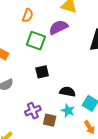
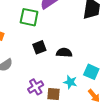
black semicircle: (67, 92) -> (64, 53), moved

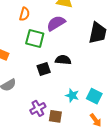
black semicircle: (64, 53) -> (63, 60), moved
cyan star: (70, 82) -> (72, 95), moved

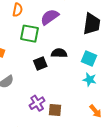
cyan star: (72, 95) -> (90, 80), moved
cyan square: (94, 96) -> (89, 59), moved

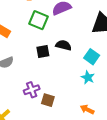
orange arrow: (95, 111) -> (87, 109), turned 144

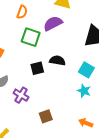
purple cross: (32, 90) -> (21, 95), moved, turned -35
brown square: (48, 100) -> (46, 116), turned -32

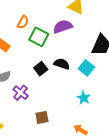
orange semicircle: (22, 12) -> (23, 22), moved
black square: (37, 68) -> (41, 69), turned -32
cyan square: (86, 70) -> (86, 68), moved

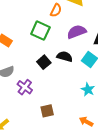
orange semicircle: (23, 22) -> (56, 10), moved
purple semicircle: (63, 27) -> (77, 32), moved

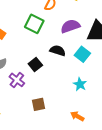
black square: (44, 62) -> (35, 65), moved

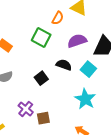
purple cross: (17, 80) -> (26, 109), moved
cyan star: (80, 84) -> (85, 99), size x1.5

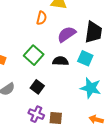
green square: (41, 38) -> (34, 55), moved, turned 30
black square: (41, 78) -> (37, 87), moved
brown square: (43, 118) -> (56, 118), turned 32

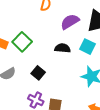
green square: (34, 55) -> (22, 42), moved

